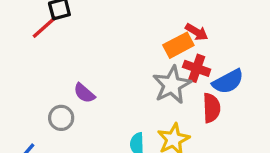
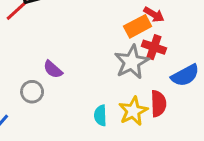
blue semicircle: (228, 82) -> (185, 75), moved
red semicircle: (211, 108) -> (158, 104), moved

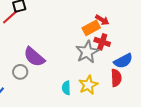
purple semicircle: (53, 69) -> (34, 57), size x1.6
red semicircle: (158, 104) -> (116, 78), moved

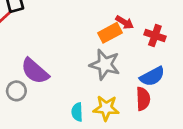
red cross: (102, 42) -> (155, 36), moved
gray star: (87, 52) -> (105, 65), turned -30
yellow star: (88, 85) -> (106, 108), turned 30

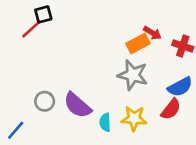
purple semicircle: (35, 71) -> (77, 105), moved
red semicircle: (143, 99) -> (171, 109), turned 40

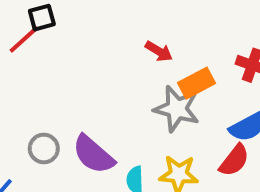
red arrow: (152, 33) -> (159, 51), moved
orange rectangle: (138, 43) -> (197, 83), moved

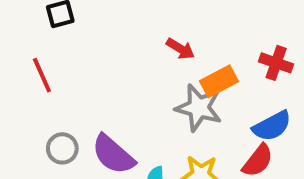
red line: (24, 39) -> (42, 75), moved, turned -72

